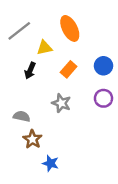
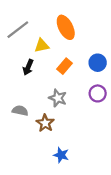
brown star: (32, 139) -> (45, 123), moved
blue star: (51, 163) -> (61, 155), moved

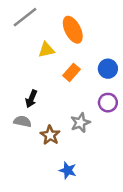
gray line: (18, 30) -> (25, 17), moved
black arrow: (28, 67) -> (31, 99), moved
gray star: (58, 98) -> (80, 123), moved, turned 30

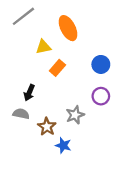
orange rectangle: (71, 72) -> (57, 68), moved
blue star: (68, 170) -> (63, 145), moved

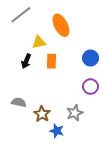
orange rectangle: (57, 68) -> (51, 61), turned -40
black arrow: (29, 93) -> (26, 61), moved
gray star: (75, 115) -> (75, 113), moved

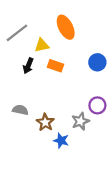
gray line: (21, 15) -> (17, 33), moved
orange rectangle: (51, 61) -> (55, 66), turned -72
purple circle: (91, 87) -> (97, 105), moved

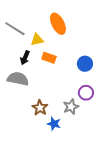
gray line: (17, 33) -> (15, 29), turned 70
blue circle: (97, 62) -> (85, 64), moved
gray semicircle: (20, 110) -> (18, 79), moved, size x1.5

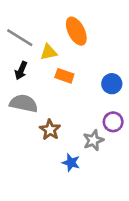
black arrow: (25, 58) -> (21, 71), moved
brown star: (40, 108) -> (50, 130), moved

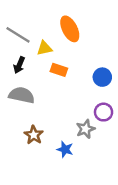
brown star: (50, 130) -> (34, 135), moved

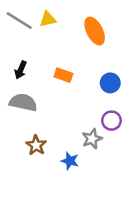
orange ellipse: (70, 29) -> (95, 31), moved
gray line: (18, 35) -> (19, 21), moved
yellow triangle: (44, 48) -> (48, 19), moved

